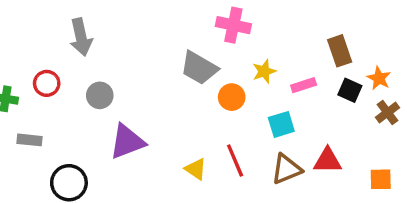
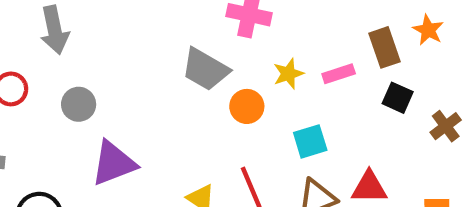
orange star: (379, 78) -> (428, 30), moved
pink rectangle: (304, 85) -> (339, 74), moved

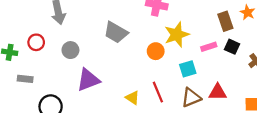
gray trapezoid: (205, 69) -> (116, 32), moved
yellow star: (288, 74) -> (177, 35), size x1.6
pink rectangle: (339, 74) -> (209, 47), moved

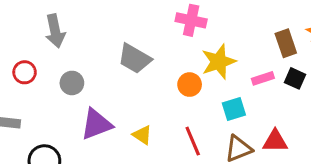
yellow triangle: (132, 98) -> (142, 135), moved

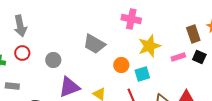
gray arrow: (55, 31) -> (20, 26), moved
orange circle: (190, 85) -> (121, 65), moved
cyan square: (234, 109) -> (142, 74), moved

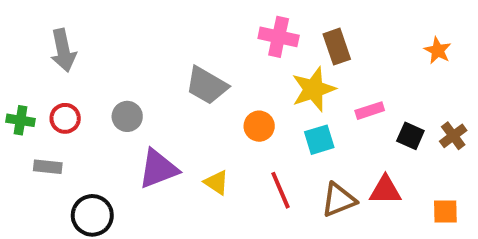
brown rectangle: (193, 34) -> (337, 47), moved
red circle: (22, 53) -> (65, 118), moved
black square: (199, 57) -> (410, 136), moved
cyan square: (142, 74) -> (319, 140), moved

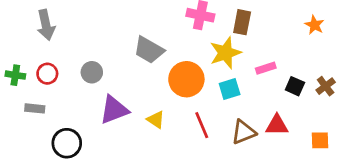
brown rectangle: (337, 47) -> (242, 22), turned 30
orange circle: (259, 126) -> (186, 79), size x1.6

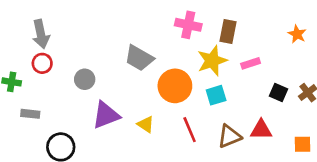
pink rectangle: (266, 68) -> (251, 63), moved
red circle: (47, 74) -> (42, 63), moved

